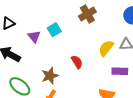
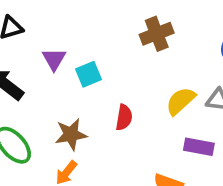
cyan square: (54, 30) -> (89, 74), moved
red semicircle: (77, 62) -> (124, 117), turned 32

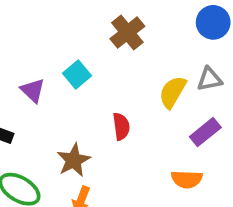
cyan square: (89, 74) -> (77, 74), moved
purple rectangle: (199, 147) -> (205, 132), turned -32

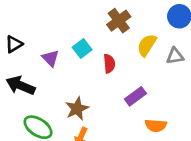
yellow semicircle: (173, 92) -> (147, 45), moved
red semicircle: (121, 126) -> (109, 64), moved
purple rectangle: (205, 132) -> (135, 96), moved

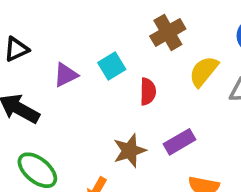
purple triangle: (50, 58) -> (66, 75), turned 42
brown star: (77, 109) -> (130, 151), moved

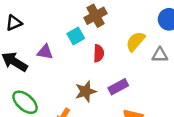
brown cross: (168, 32) -> (96, 16), moved
purple triangle: (66, 75) -> (45, 52), moved, turned 35

